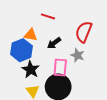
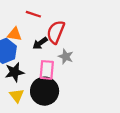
red semicircle: (84, 32) -> (56, 32), moved
black star: (31, 70) -> (14, 72), turned 30

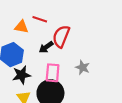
orange triangle: (14, 34) -> (22, 27), moved
gray star: (66, 57) -> (83, 67), moved

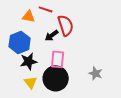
red semicircle: (61, 36) -> (66, 25), turned 140
gray star: (83, 67) -> (96, 73), moved

